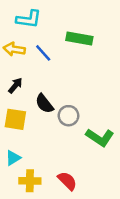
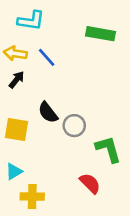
green rectangle: (79, 38) -> (100, 34), moved
black arrow: (15, 85) -> (17, 80), moved
green L-shape: (100, 137) -> (108, 149), turned -140
red semicircle: (67, 181) -> (90, 183), moved

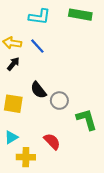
cyan L-shape: (31, 21) -> (39, 17), moved
green rectangle: (100, 34) -> (80, 15), moved
red semicircle: (90, 183) -> (52, 141), moved

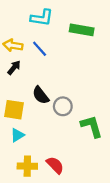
green rectangle: (80, 15) -> (82, 30), moved
cyan triangle: (11, 137) -> (17, 135), moved
red semicircle: (52, 141) -> (55, 165), moved

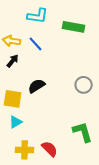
black semicircle: (41, 95) -> (37, 86), turned 96
gray circle: (63, 106) -> (84, 85), moved
green L-shape: (92, 126) -> (83, 132), moved

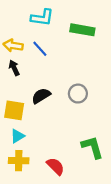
black arrow: (13, 61) -> (14, 68), turned -64
gray circle: (84, 85) -> (78, 94), moved
yellow cross: (25, 150) -> (19, 161), moved

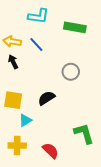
gray circle: (78, 94) -> (71, 72), moved
black semicircle: (41, 96) -> (46, 98), moved
cyan triangle: (18, 136) -> (25, 120), moved

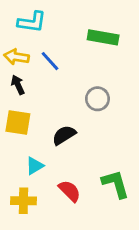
cyan L-shape: (38, 16) -> (32, 22), moved
yellow square: (13, 100) -> (18, 123), moved
red semicircle: (51, 151) -> (70, 191), moved

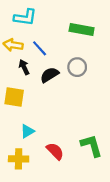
black arrow: (18, 85) -> (24, 67), moved
gray circle: (97, 99) -> (77, 67), moved
black semicircle: (64, 135) -> (50, 75), moved

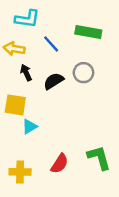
blue line: (40, 48) -> (51, 44), moved
cyan triangle: (27, 131) -> (30, 126), moved
red semicircle: (55, 151) -> (60, 164), turned 78

